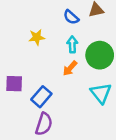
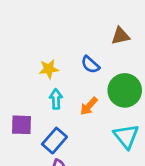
blue semicircle: (71, 17) -> (90, 65), moved
cyan arrow: (72, 44) -> (56, 99), moved

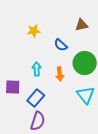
yellow star: (49, 69) -> (34, 31), moved
orange arrow: (89, 106) -> (60, 74), turned -48

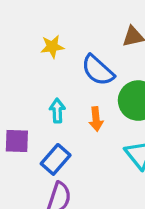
blue semicircle: (61, 45) -> (98, 70), size x1.5

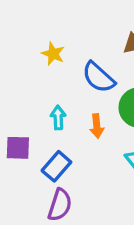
yellow star: (52, 47) -> (53, 54), turned 30

